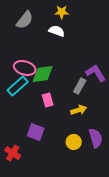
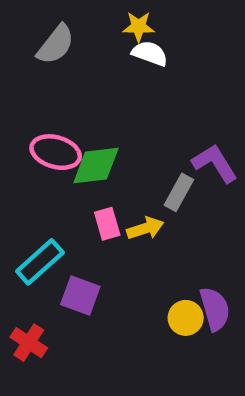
white semicircle: (57, 31) -> (150, 53), moved
cyan rectangle: (18, 86) -> (40, 262), moved
yellow arrow: (79, 110) -> (145, 228), moved
yellow circle: (74, 142) -> (186, 318), moved

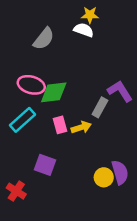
yellow star: (139, 27) -> (90, 15), moved
gray semicircle: (56, 44) -> (44, 39), moved
cyan rectangle: (40, 262) -> (22, 120), moved

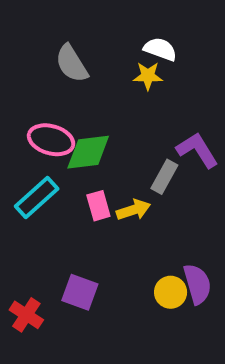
yellow star: (90, 15) -> (148, 76), moved
white semicircle: (84, 30) -> (160, 49), moved
gray semicircle: (44, 39) -> (72, 64), turned 110
purple square: (45, 165) -> (80, 292), moved

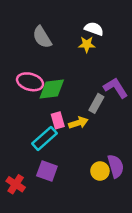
cyan rectangle: (37, 197) -> (45, 138), moved

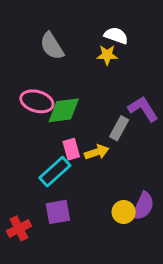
purple semicircle: (116, 166) -> (143, 206), turned 40
purple square: (47, 171) -> (58, 212), turned -30
red cross: (16, 184) -> (19, 228), turned 30

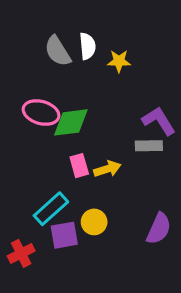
white semicircle: (116, 36) -> (87, 46), moved, turned 65
gray rectangle: (119, 128) -> (149, 146), moved, turned 60
cyan rectangle: (55, 172) -> (51, 209), moved
yellow circle: (124, 212) -> (94, 222), moved

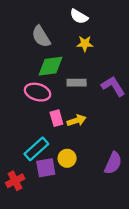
white semicircle: (87, 46) -> (79, 16), moved, turned 126
pink ellipse: (41, 113) -> (38, 92), moved
green diamond: (71, 122) -> (51, 66), moved
gray rectangle: (149, 146) -> (77, 83), moved

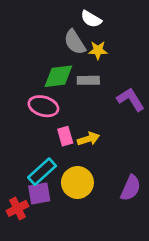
gray semicircle: (41, 37) -> (75, 42), moved
gray rectangle: (77, 83) -> (88, 80), moved
yellow circle: (67, 158) -> (77, 183), size x1.5
purple square: (46, 168) -> (39, 193), moved

